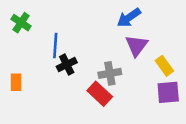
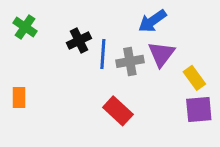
blue line: (55, 45) -> (103, 54), moved
black cross: (67, 64) -> (79, 40), moved
gray cross: (110, 73) -> (130, 61), moved

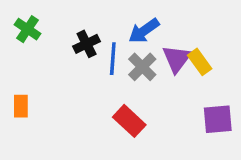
blue arrow: (152, 21) -> (144, 31), moved
gray cross: (130, 61) -> (142, 67), turned -35
yellow rectangle: (194, 78) -> (200, 62), moved

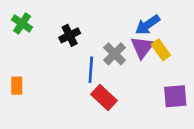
blue arrow: (144, 31) -> (148, 25), moved
blue line: (113, 59) -> (91, 70), moved

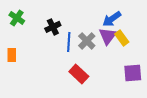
blue line: (91, 70) -> (69, 42), moved
orange rectangle: (17, 86) -> (12, 55), moved

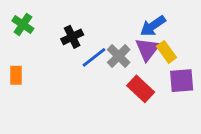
blue line: (69, 42) -> (94, 57), turned 48
purple square: (133, 73) -> (182, 81), moved
red rectangle: (79, 74) -> (141, 89), moved

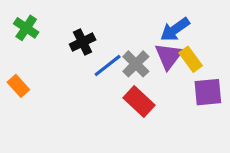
orange rectangle: (16, 75) -> (18, 86), turned -42
red rectangle: (141, 89) -> (139, 102), moved

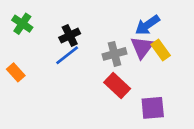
gray cross: (136, 64) -> (114, 54), turned 30
blue line: (108, 65) -> (67, 55), moved
purple square: (208, 92) -> (153, 108), moved

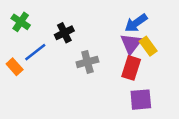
gray cross: (114, 54) -> (87, 62), moved
blue line: (67, 55) -> (35, 52), moved
red rectangle: (117, 86) -> (131, 68), moved, turned 65

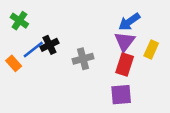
black cross: (64, 33) -> (49, 45), moved
yellow rectangle: (148, 46) -> (151, 50), moved, turned 60
purple square: (141, 100) -> (121, 95), moved

